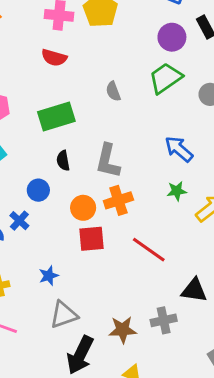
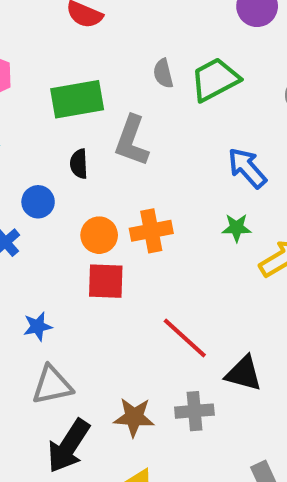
green trapezoid: (165, 78) -> (215, 79), moved
gray L-shape: (108, 161) -> (132, 141), moved
red line: (149, 250) -> (185, 338), moved

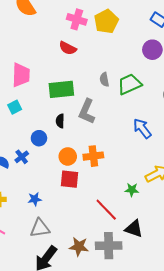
green star: (237, 228) -> (132, 190), moved
gray cross: (194, 411) -> (109, 246), size x1.4

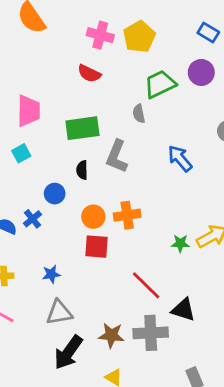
green trapezoid: (129, 84) -> (160, 84), moved
blue arrow: (142, 128) -> (180, 158), moved
green star: (132, 190) -> (180, 243), moved

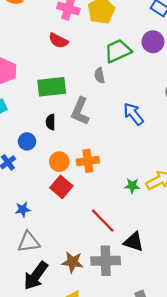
red square: (96, 247) -> (61, 187), turned 35

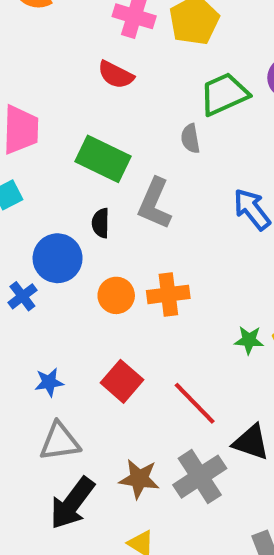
green rectangle: (52, 87) -> (103, 159), turned 32
blue circle: (27, 141) -> (58, 258), size x1.5
red square: (61, 187) -> (122, 381), moved
gray cross: (106, 261) -> (200, 477), turned -32

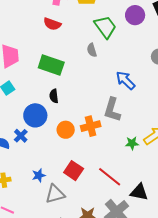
green trapezoid: (224, 94) -> (105, 27), turned 85
gray L-shape: (155, 204) -> (112, 110), moved
gray triangle: (60, 442) -> (55, 194), moved

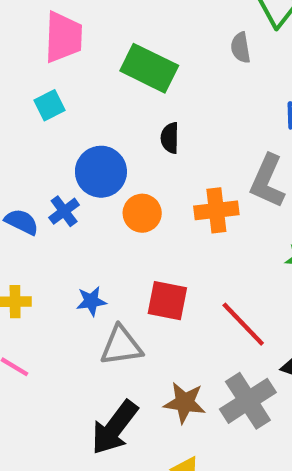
black semicircle: (54, 96) -> (170, 138), moved
orange circle: (66, 130) -> (142, 213), moved
red square: (74, 171) -> (167, 301), turned -30

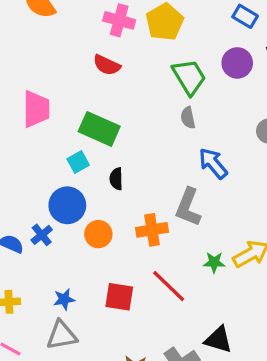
gray semicircle: (241, 48) -> (188, 118), moved
cyan square: (49, 105) -> (78, 162), moved
red line: (243, 324) -> (169, 286), moved
gray triangle: (121, 346) -> (62, 335), moved

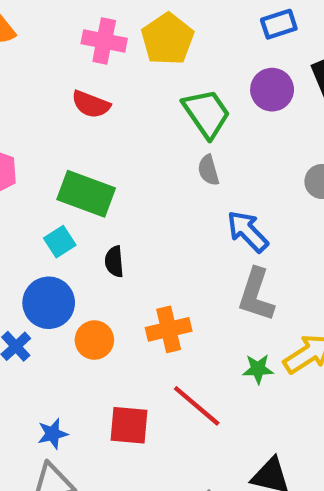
blue rectangle: (245, 16) -> (279, 24), turned -45
gray L-shape: (188, 207) -> (256, 295), moved

